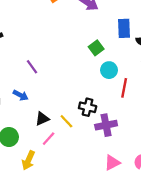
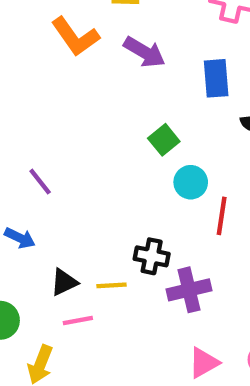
blue rectangle: (124, 28) -> (216, 78), moved
yellow line: (66, 121) -> (111, 285), turned -48
pink line: (49, 139) -> (78, 321), turned 40

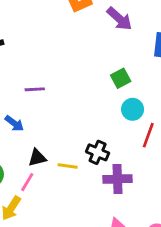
purple line: (40, 182) -> (35, 89), turned -66
pink line: (78, 321) -> (27, 182), moved, turned -60

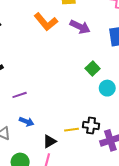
purple line: (35, 89) -> (20, 95), moved
yellow line: (68, 166) -> (71, 130), moved

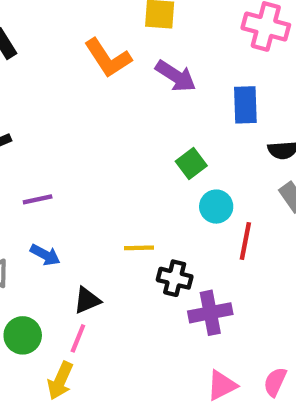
yellow line: (71, 130) -> (139, 248), moved

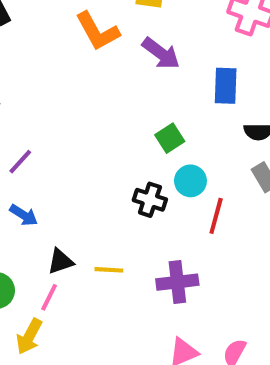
purple line: (38, 199) -> (20, 162), turned -40
yellow line: (139, 248) -> (109, 270), moved
black cross: (175, 278) -> (150, 200), moved

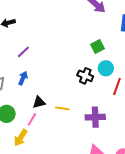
blue arrow: (24, 215) -> (23, 78), turned -104

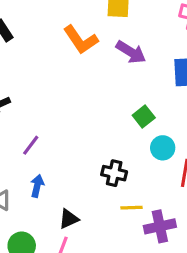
black cross: (85, 76) -> (114, 173), moved
yellow line: (62, 108) -> (131, 208), moved

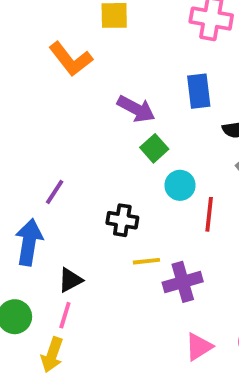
purple arrow: (131, 52) -> (136, 109), moved
purple line: (31, 145) -> (55, 192), moved
blue arrow: (37, 186) -> (29, 242), size x1.6

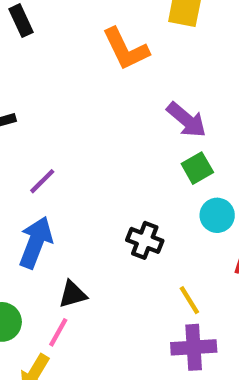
purple line: (55, 192) -> (42, 181), moved
yellow line: (146, 261) -> (189, 300), moved, turned 52
purple cross: (183, 282) -> (194, 347), moved

